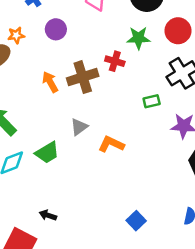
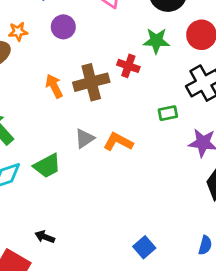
orange L-shape: (111, 144) -> (118, 142), moved

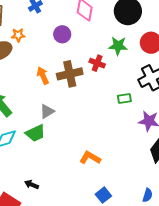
purple circle: (63, 27) -> (62, 34), moved
gray triangle: (85, 138) -> (47, 111), moved
orange L-shape: (118, 142) -> (90, 158), moved

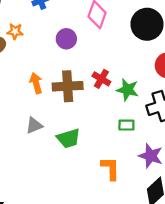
green star: (118, 46) -> (128, 90), moved
green trapezoid: (35, 133) -> (68, 138), moved
orange L-shape: (90, 158) -> (110, 168), moved, turned 50

